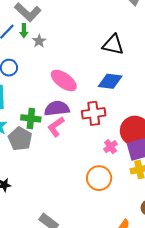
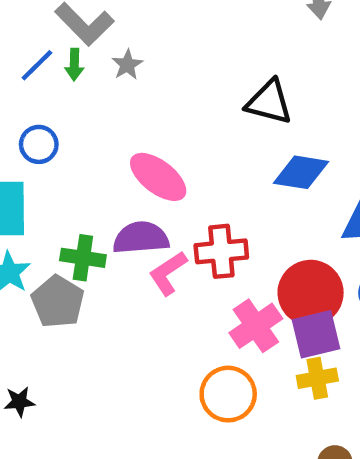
gray star: (39, 41) -> (127, 65), moved
blue diamond: (110, 81) -> (301, 172), moved
pink L-shape: (56, 127) -> (168, 273), moved
pink cross: (111, 147) -> (256, 326), size x1.6

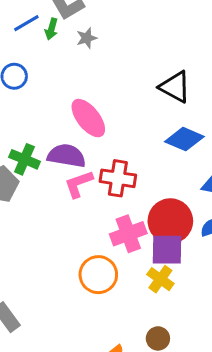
yellow cross: (317, 378) -> (160, 279), turned 32

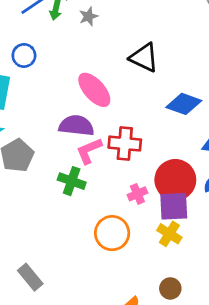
black triangle: (175, 87) -> (144, 58), moved
green cross: (25, 159) -> (72, 181), moved
pink cross: (128, 234) -> (137, 194), size x0.6

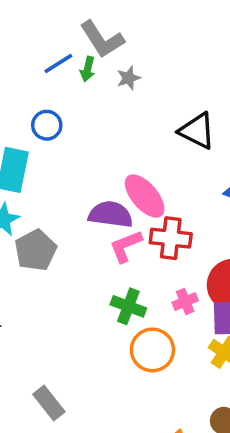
pink ellipse: (94, 90) -> (145, 196), moved
green cross: (72, 181) -> (128, 306), moved

